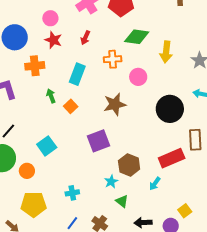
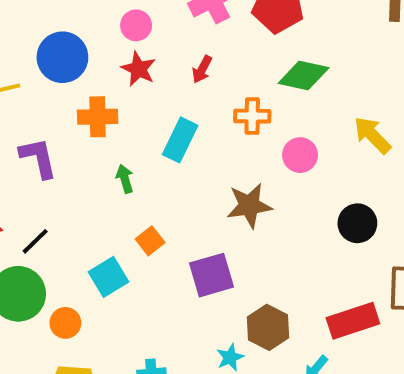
yellow arrow: (166, 52) -> (372, 135), moved, turned 125
orange square: (71, 106) -> (150, 241), moved
black circle: (170, 109) -> (357, 223), size x0.7

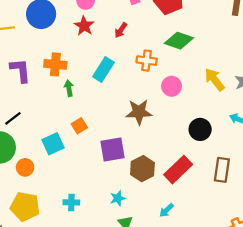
orange cross: (98, 117) -> (55, 64), moved
red rectangle: (353, 321) -> (178, 170), moved, turned -32
brown hexagon: (268, 327) -> (142, 169), moved

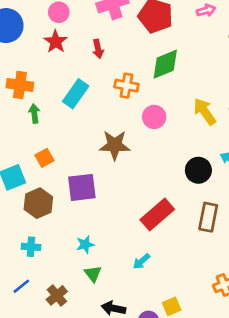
red arrow: (121, 30) -> (98, 49), turned -49
green diamond: (179, 41) -> (165, 64), turned -44
black circle: (200, 129) -> (198, 170), moved
brown hexagon: (142, 169) -> (38, 203), moved

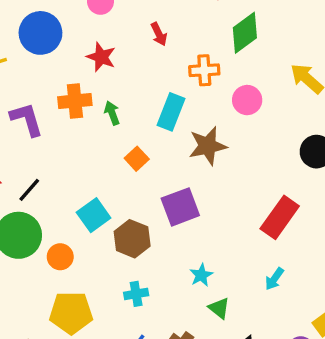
red star: (56, 42) -> (101, 57), moved
cyan rectangle: (76, 94) -> (171, 112), moved
green arrow: (34, 114) -> (112, 113), moved
orange square: (45, 158) -> (137, 159), moved

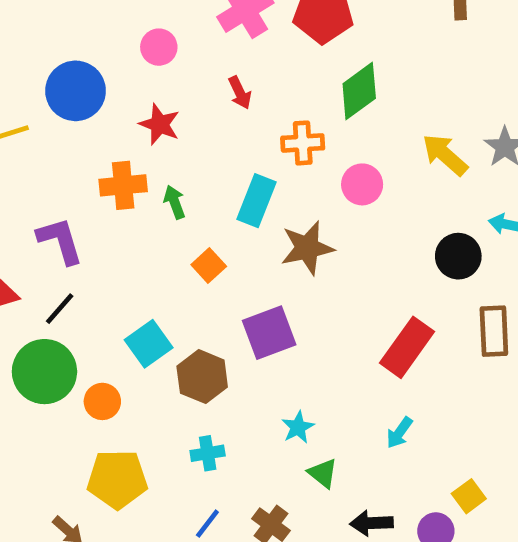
purple L-shape: (27, 119) -> (60, 241), moved

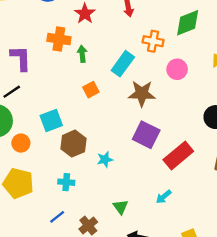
purple square: (269, 333) -> (146, 135), moved, turned 32
cyan star: (298, 427) -> (105, 159), moved

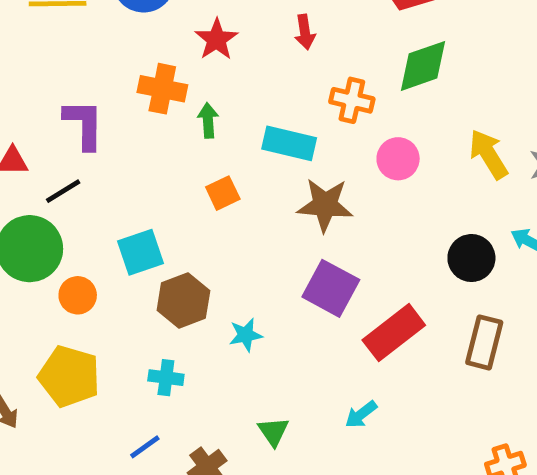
cyan rectangle: (123, 64) -> (289, 143), turned 65

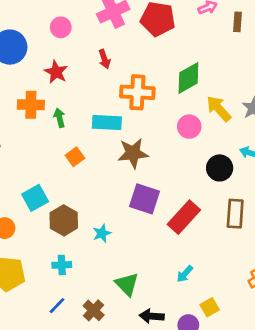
green diamond: (423, 66) -> (188, 78), moved
orange cross: (352, 100) -> (137, 92), size x1.4
pink circle: (398, 159) -> (189, 127), moved
cyan arrow: (361, 414) -> (185, 274), moved
green triangle: (273, 432) -> (127, 284), size x1.4

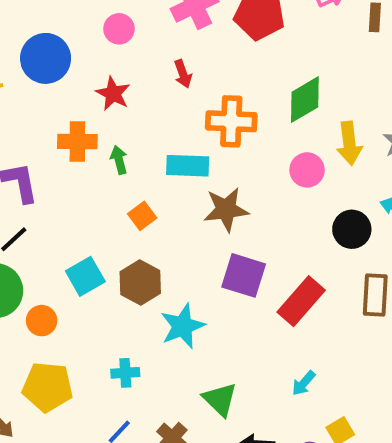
yellow arrow: (219, 109) -> (349, 143), turned -144
brown hexagon: (64, 220) -> (140, 282), moved
cyan star: (102, 233) -> (183, 326), size x1.6

